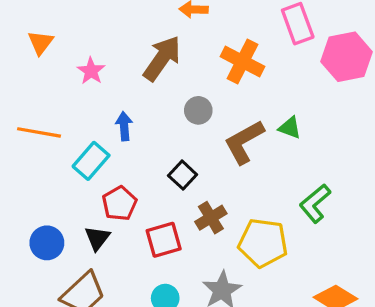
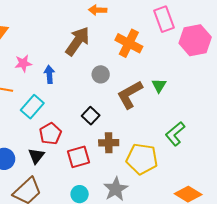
pink star: (91, 71) -> (23, 63), moved, turned 30
blue arrow: (124, 126) -> (49, 74), moved
green triangle: (290, 128) -> (159, 85), turned 42
brown cross: (211, 218) -> (109, 143), turned 30

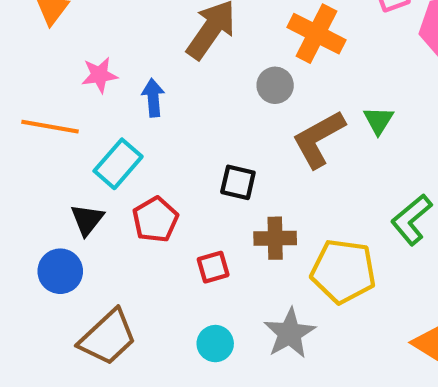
gray circle: (101, 74) -> (275, 85), moved
black square: (91, 116) -> (238, 182), turned -30
black triangle: (36, 156) -> (87, 220), moved
red square: (79, 157) -> (213, 267), size x0.7

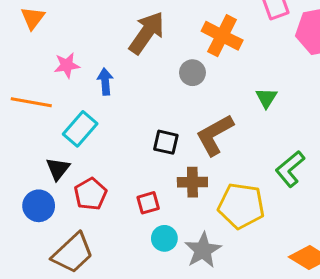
brown L-shape: (319, 139) -> (215, 135), moved
red pentagon: (155, 220) -> (90, 194), moved
cyan circle: (215, 344) -> (164, 238), moved

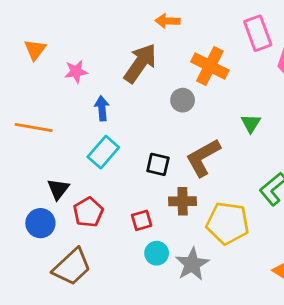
pink star: (67, 65) -> (76, 71), moved
cyan rectangle: (80, 129) -> (103, 152), moved

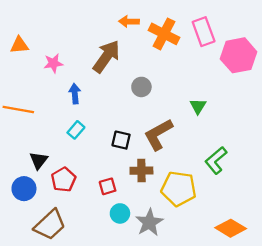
orange triangle: (35, 50) -> (19, 45), turned 48
orange cross: (210, 66) -> (164, 34), moved
cyan rectangle: (103, 152) -> (76, 130), size x0.7

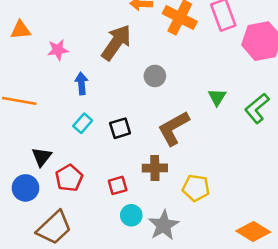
black square: (121, 140) -> (120, 128), moved, turned -30
green L-shape: (216, 160) -> (257, 108), moved
yellow pentagon: (179, 189) -> (196, 188), size x0.7

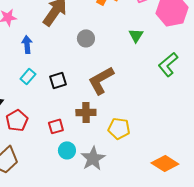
green triangle: (217, 97) -> (136, 35), moved

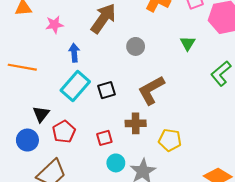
cyan rectangle: (28, 76) -> (75, 86), size x1.8

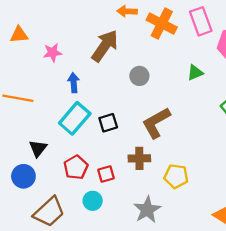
green triangle: (188, 43) -> (195, 73), turned 35
red pentagon: (64, 132) -> (76, 167), moved
cyan circle: (116, 163) -> (93, 201), moved

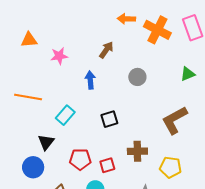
brown arrow: (105, 46) -> (106, 50), size x0.6
blue arrow: (74, 83) -> (90, 80), moved
cyan rectangle: (75, 118) -> (65, 115), moved, size x0.7
brown L-shape: (156, 123) -> (175, 120), moved
red pentagon: (76, 167) -> (80, 159), turned 30

